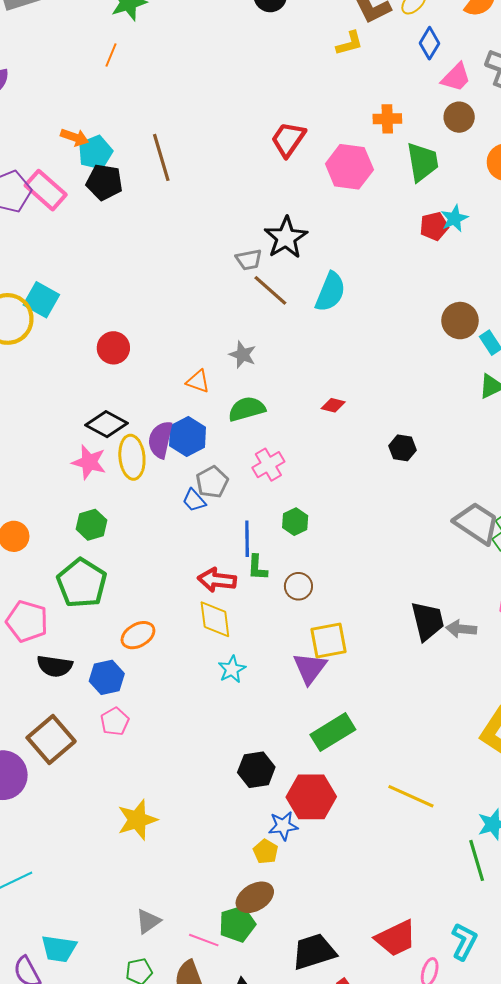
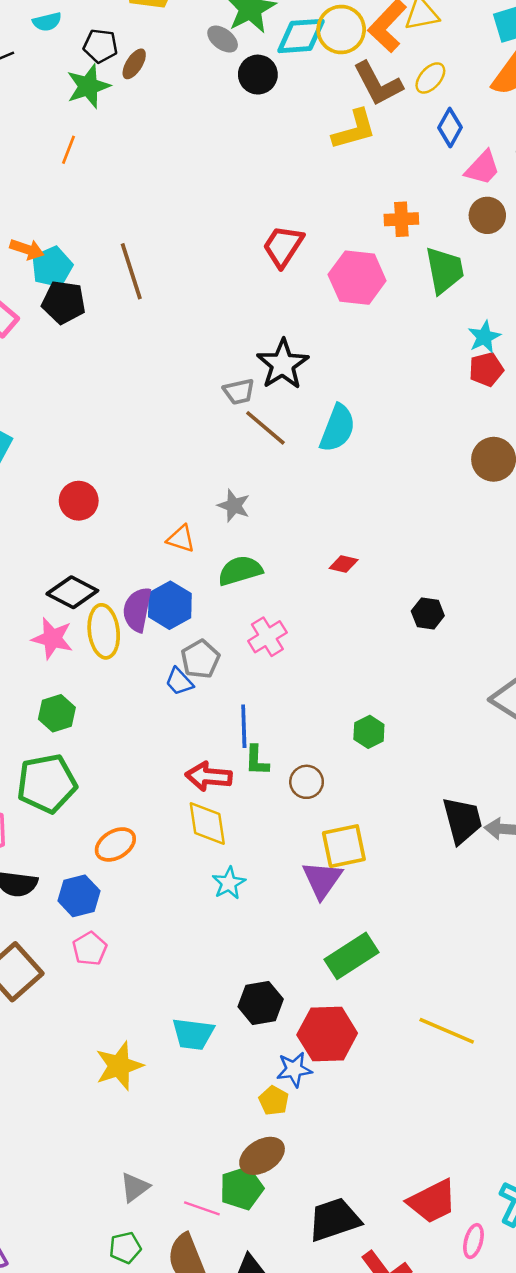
yellow L-shape: (350, 43) -> (354, 130), size x1.4
red pentagon: (434, 226) -> (486, 369), moved
green hexagon: (295, 522) -> (369, 732), moved
green pentagon: (82, 583) -> (47, 783), turned 30
cyan trapezoid: (59, 949) -> (193, 1034), moved

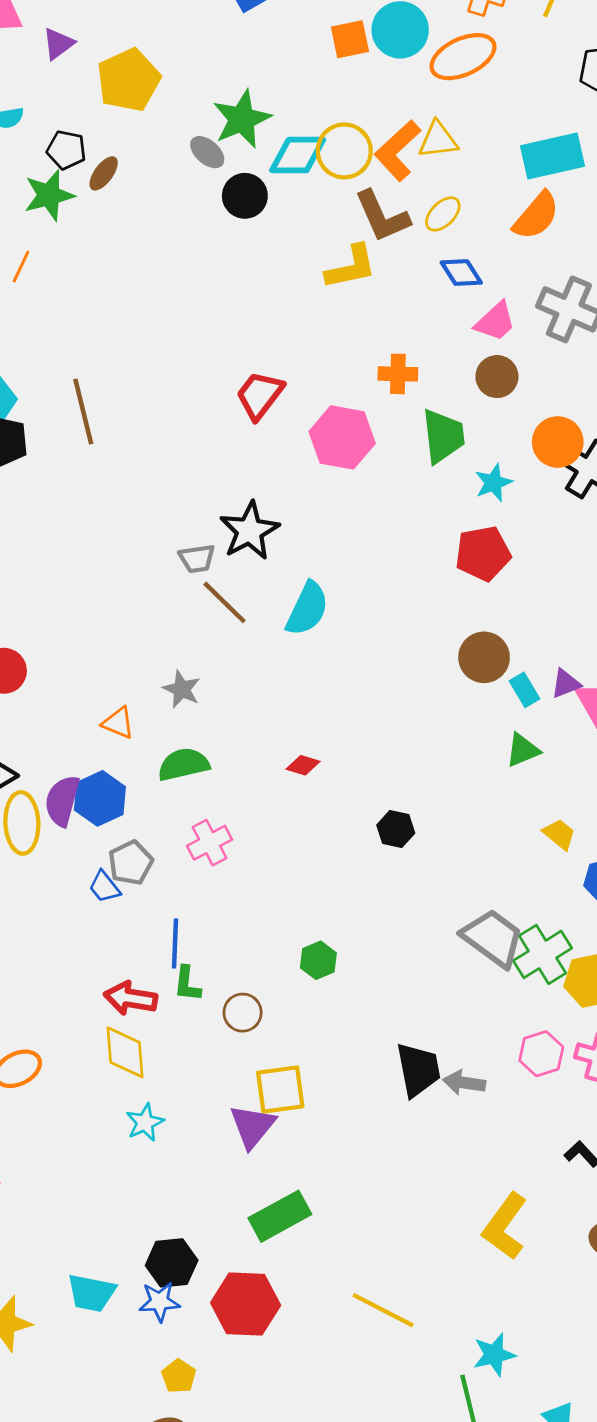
blue diamond: (450, 128) -> (461, 273), turned -66
cyan star: (484, 337) -> (493, 483), moved
red pentagon: (486, 369) -> (483, 553), size x1.4
blue star: (294, 1069) -> (159, 1302), moved

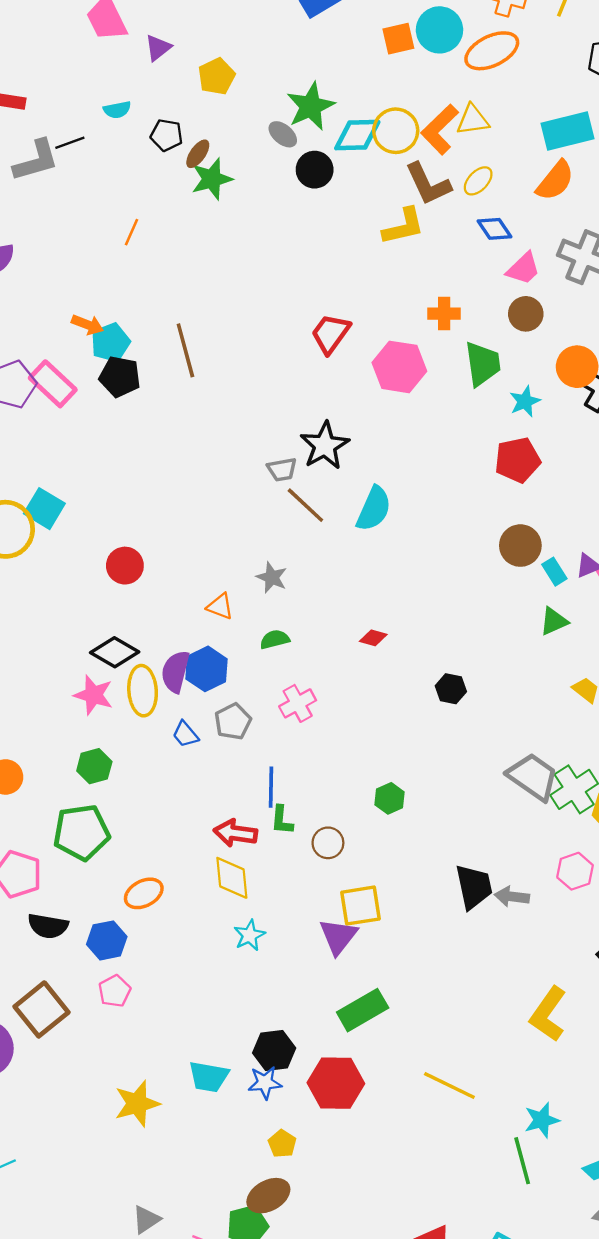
yellow pentagon: (129, 80) -> (217, 76), size x0.7
green star: (49, 195) -> (212, 179), moved
green semicircle: (184, 764) -> (275, 639), size x0.7
blue trapezoid: (104, 887) -> (185, 734), moved

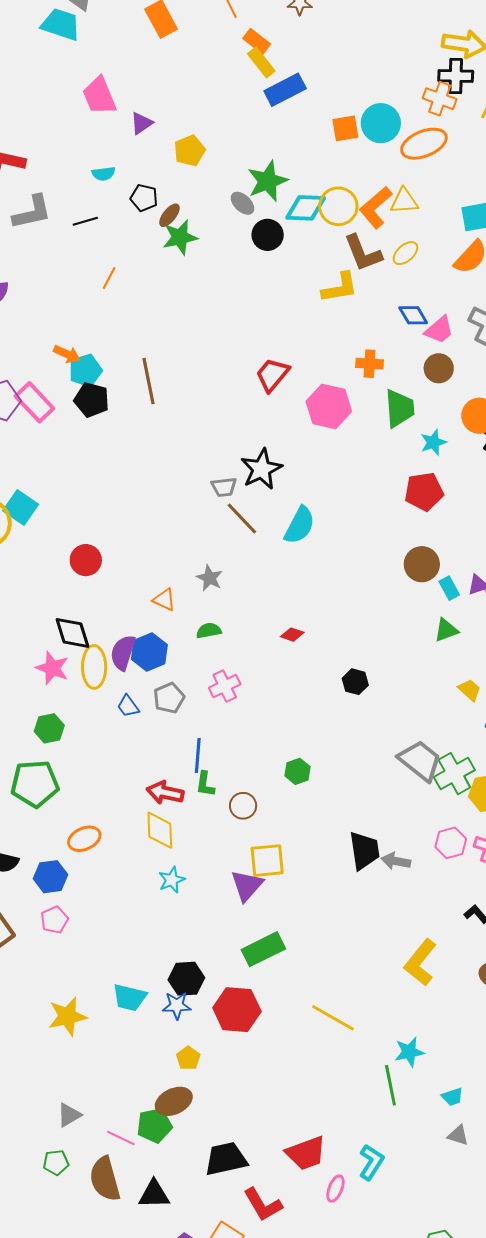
black line: (70, 143) -> (85, 221), moved
blue diamond: (494, 229) -> (413, 315), moved
black diamond: (115, 652) -> (72, 633), turned 39

